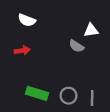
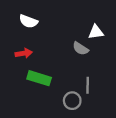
green rectangle: (37, 93) -> (39, 78), moved
gray line: (92, 98) -> (88, 85), moved

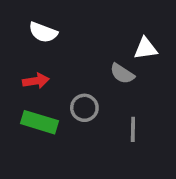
green rectangle: (39, 78) -> (39, 122), moved
gray circle: (72, 101) -> (84, 108), moved

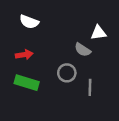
gray circle: (84, 108) -> (67, 73), moved

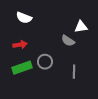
gray circle: (67, 73) -> (45, 62), moved
green rectangle: (27, 83) -> (22, 68), turned -36

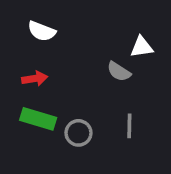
gray circle: (45, 62) -> (78, 133), moved
green rectangle: (22, 68) -> (38, 119), turned 36

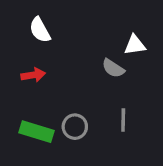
white semicircle: (42, 31) -> (40, 30), turned 40
green rectangle: (38, 119) -> (37, 132), moved

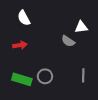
gray line: (123, 120) -> (83, 75), moved

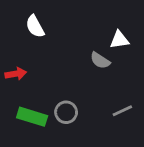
red arrow: (20, 45) -> (16, 74), moved
gray line: (83, 75) -> (122, 111), turned 64

